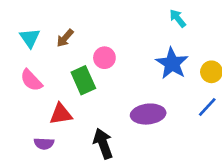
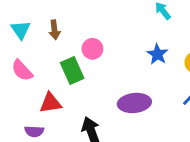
brown arrow: (65, 38) -> (55, 30), turned -48
blue star: (172, 63) -> (157, 54), size x0.7

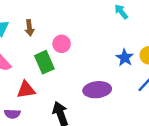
blue star: (157, 54) -> (125, 58), moved

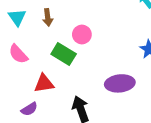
green rectangle: (44, 62) -> (64, 54), turned -35
purple semicircle: (12, 114) -> (29, 109), turned -35

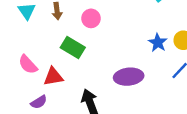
pink circle: (82, 34) -> (91, 18), moved
pink semicircle: (18, 54) -> (28, 64), moved

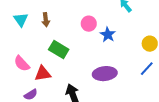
pink circle: (91, 18) -> (89, 24), moved
blue star: (158, 43) -> (108, 35), moved

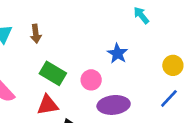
pink circle: (89, 24) -> (91, 80), moved
red triangle: (43, 74) -> (48, 105), moved

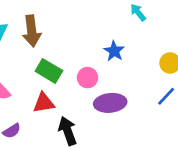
brown arrow: (36, 34) -> (32, 31), size x1.6

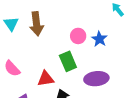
green rectangle: (49, 71) -> (68, 61), moved, turned 36
pink circle: (88, 78) -> (78, 36), moved

